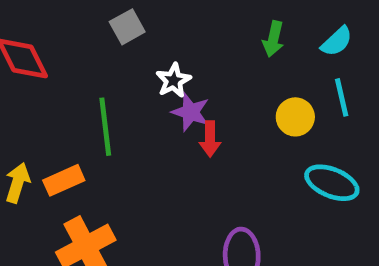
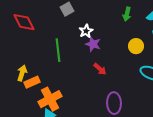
red arrow: (210, 139) -> (100, 69), moved, turned -48
orange rectangle: (64, 180) -> (32, 82), moved

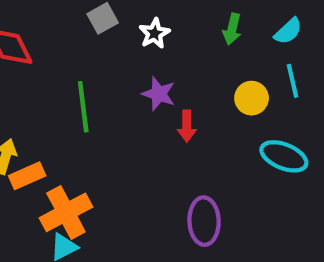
white star: (86, 31) -> (154, 33), moved
red arrow: (100, 69) -> (187, 126), moved, turned 48

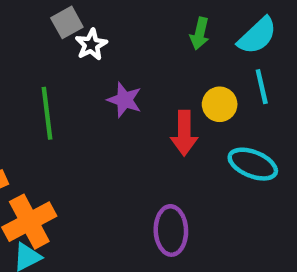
cyan semicircle: (288, 31) -> (257, 36), size x1.4
white star: (154, 33) -> (91, 45), moved
red arrow: (187, 126) -> (184, 133), moved, size x1.4

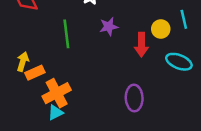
purple star: (124, 100) -> (109, 27), turned -30

